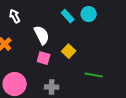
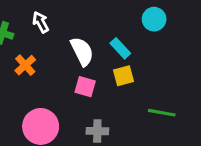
cyan rectangle: (68, 16) -> (120, 48), moved
yellow square: (69, 51) -> (123, 76), turned 32

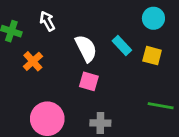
yellow square: (123, 76) -> (152, 56), moved, turned 30

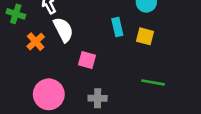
cyan rectangle: (122, 46) -> (117, 27), turned 30
white semicircle: (86, 48) -> (63, 30), moved

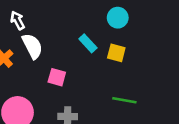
cyan rectangle: (117, 27) -> (88, 43), turned -30

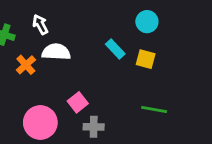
white semicircle: (32, 46) -> (56, 52), turned -60
pink square: (57, 77) -> (78, 102), moved, turned 36

